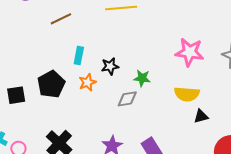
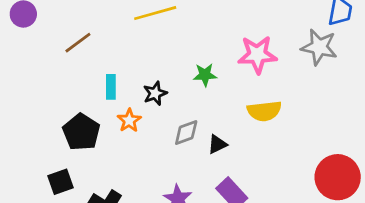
green star: (142, 78) -> (205, 75), moved
black square: (16, 95) -> (60, 182), moved
black triangle: (201, 116) -> (217, 144), moved

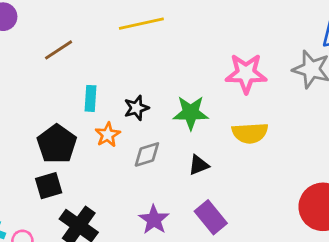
green star: (205, 75) -> (191, 113), moved, size x1.4
gray diamond: (186, 132) -> (147, 154), moved
black square: (60, 182) -> (49, 186), moved

